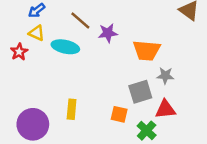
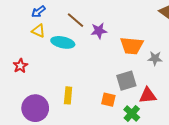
red star: (19, 52) -> (20, 66), moved
gray star: (165, 76) -> (155, 58), moved

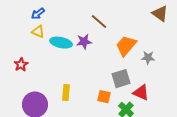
brown line: (76, 20) -> (99, 22), moved
purple star: (99, 31) -> (84, 42), moved
orange trapezoid: (132, 46) -> (126, 46), turned 125
red triangle: (148, 95) -> (141, 93), turned 30

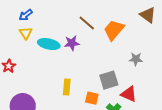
yellow triangle: (38, 32) -> (26, 33), turned 32
orange trapezoid: (126, 46) -> (114, 30), moved
yellow rectangle: (66, 93) -> (67, 87), moved

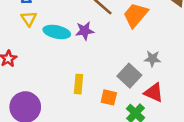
gray star: (136, 59) -> (152, 59), moved
gray square: (109, 80) -> (129, 76), turned -30

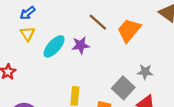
cyan ellipse: (57, 32) -> (54, 46), turned -60

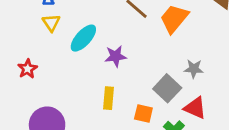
purple star: (81, 45) -> (116, 56), moved

